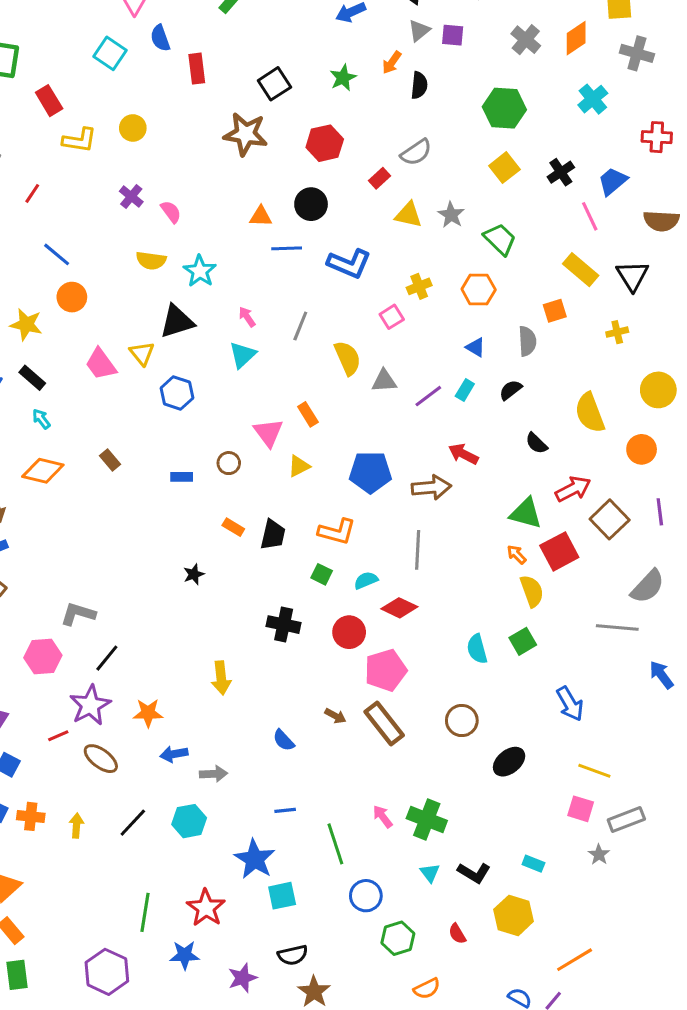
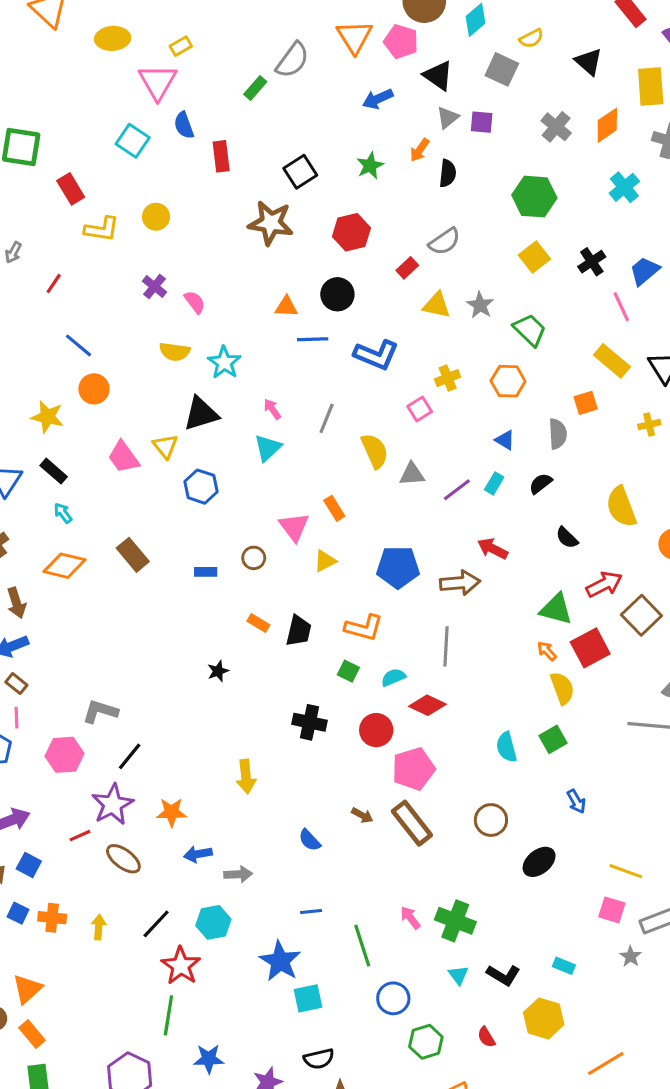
brown rectangle: (110, 460) -> (133, 555), size x1.5
blue arrow: (570, 704) -> (576, 801), moved, size x0.7
red star: (206, 908) -> (181, 966), moved

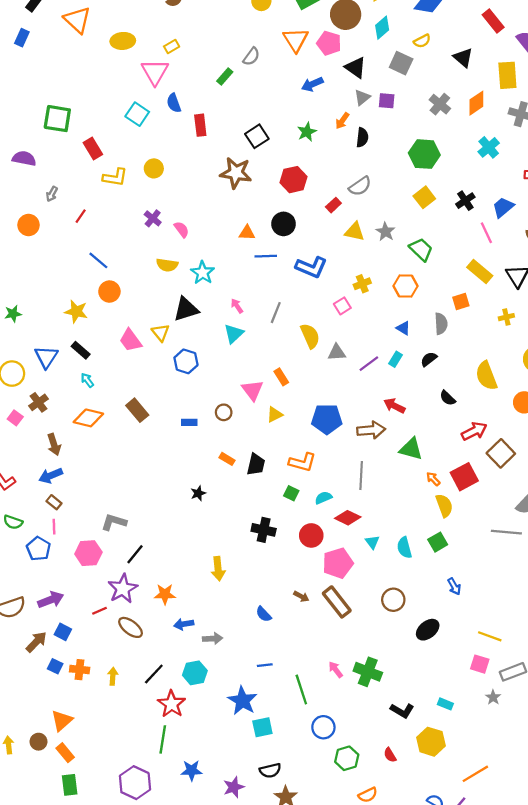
gray semicircle: (292, 60) -> (251, 56), size x0.7
green triangle: (556, 609) -> (411, 449), moved
cyan triangle: (458, 975) -> (372, 542), moved

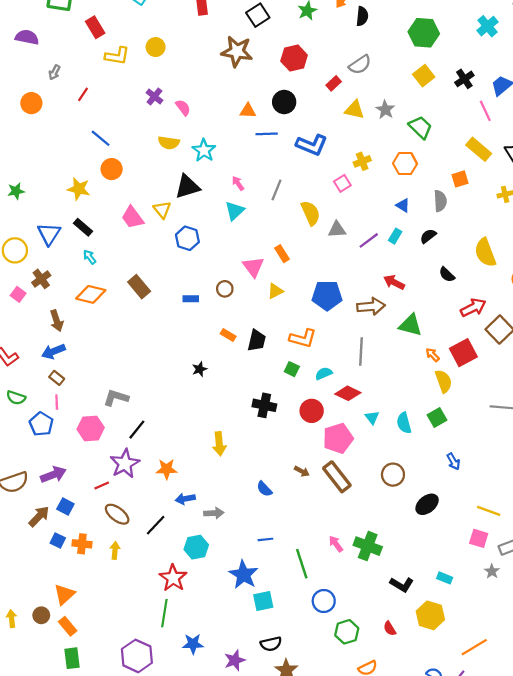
brown ellipse: (131, 627) -> (117, 514), moved
black line: (154, 674) -> (156, 525), moved

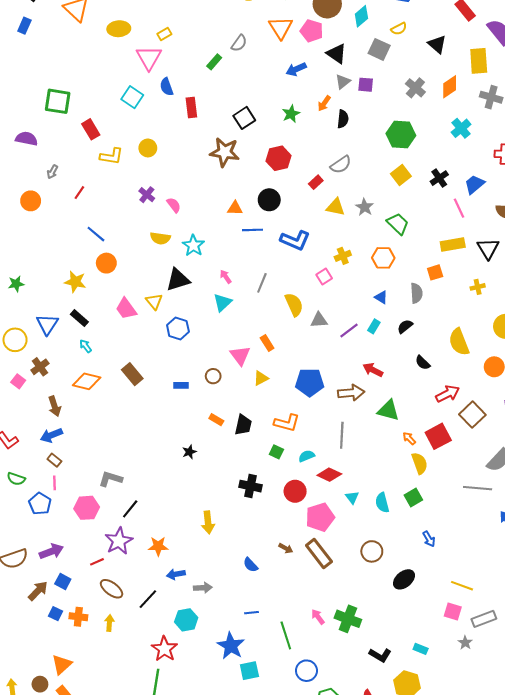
yellow rectangle: (479, 149) -> (453, 244), turned -50

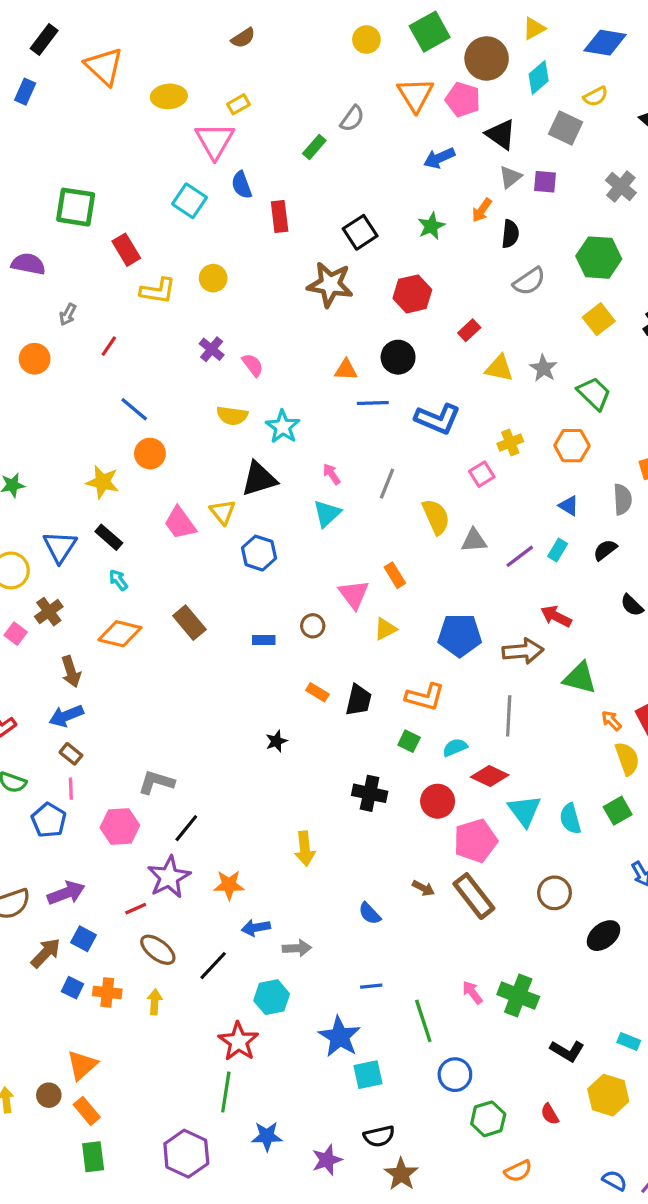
gray semicircle: (341, 165) -> (529, 281), moved
cyan triangle: (352, 497) -> (524, 811), size x1.6

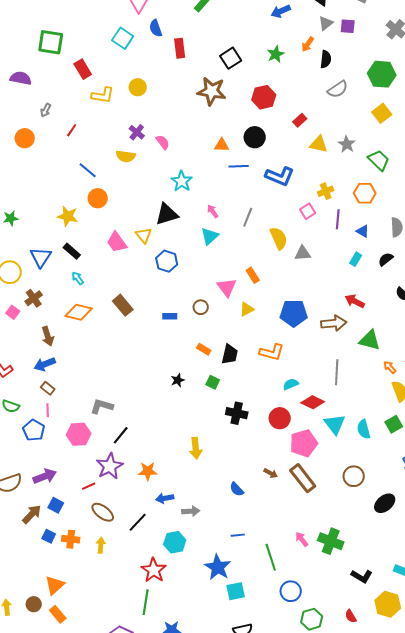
yellow semicircle: (232, 416) -> (126, 156), moved
purple line: (520, 556) -> (338, 219), moved, turned -48
gray line: (509, 716) -> (337, 372), moved
green square: (409, 741) -> (213, 382), moved

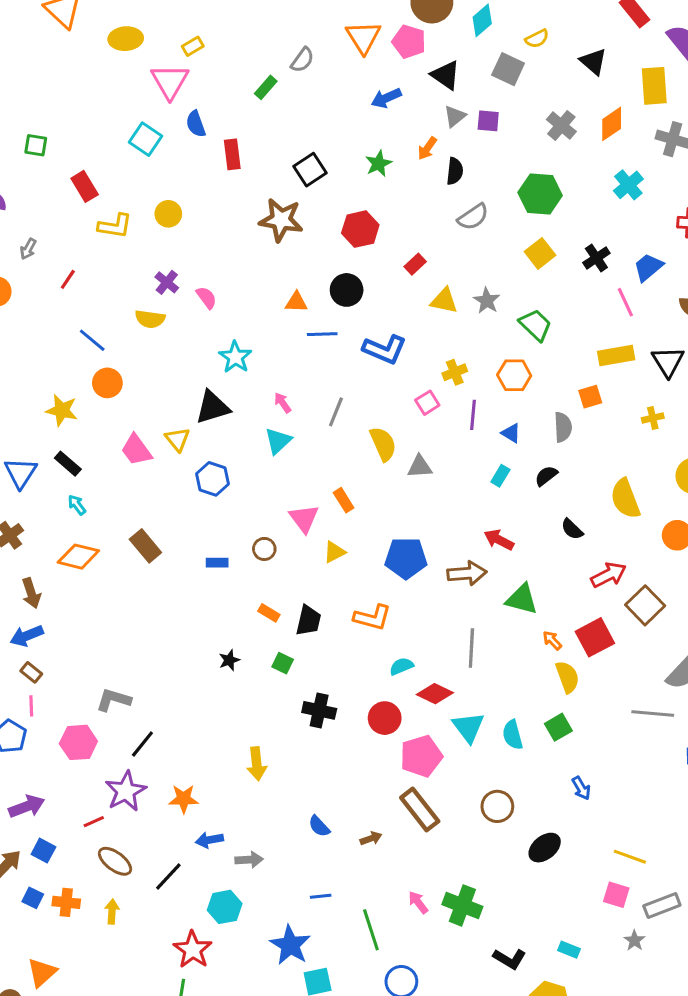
green square: (51, 42) -> (36, 145), size x0.6
brown arrow: (271, 473) -> (371, 838), moved, turned -48

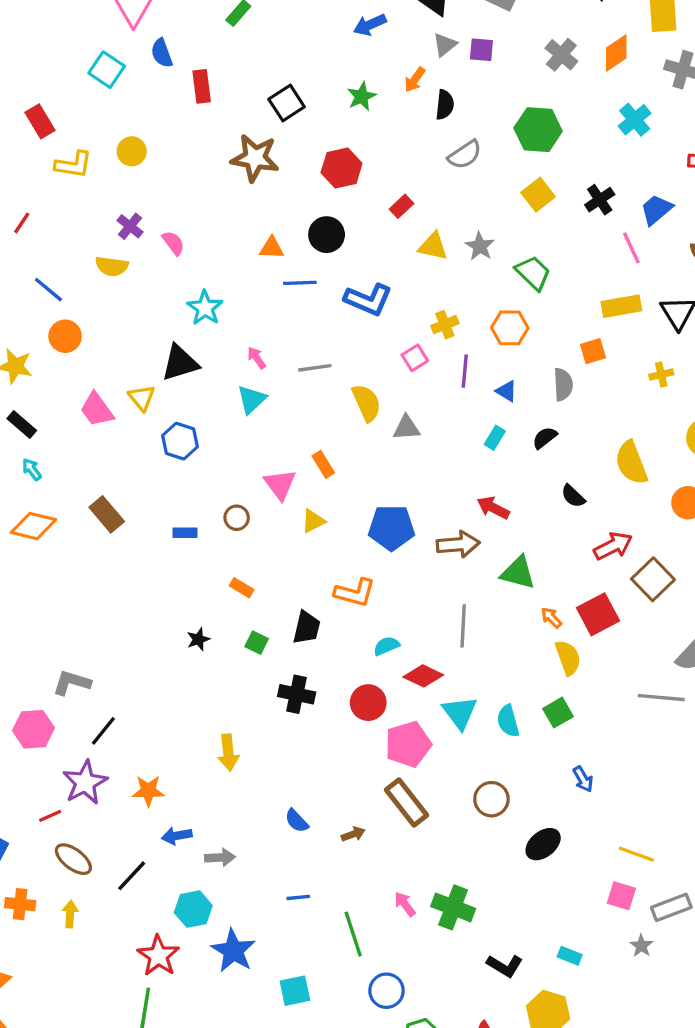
gray line: (336, 412) -> (315, 368), turned 60
black trapezoid: (308, 621) -> (307, 628), moved
blue star: (290, 945) -> (233, 951), moved

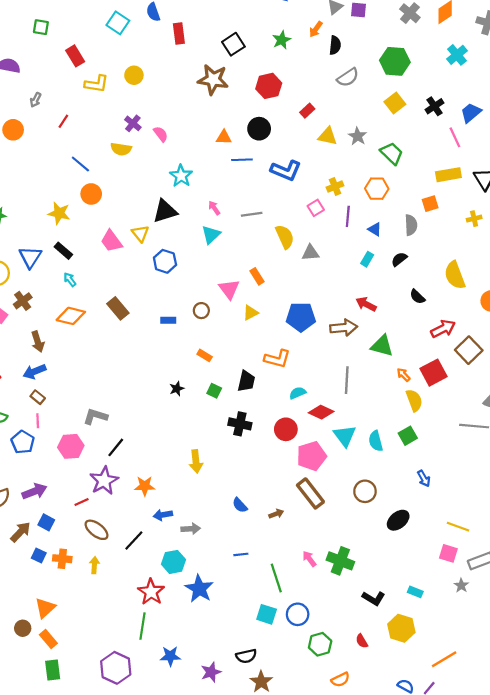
cyan square: (295, 991) -> (267, 614), moved, turned 30

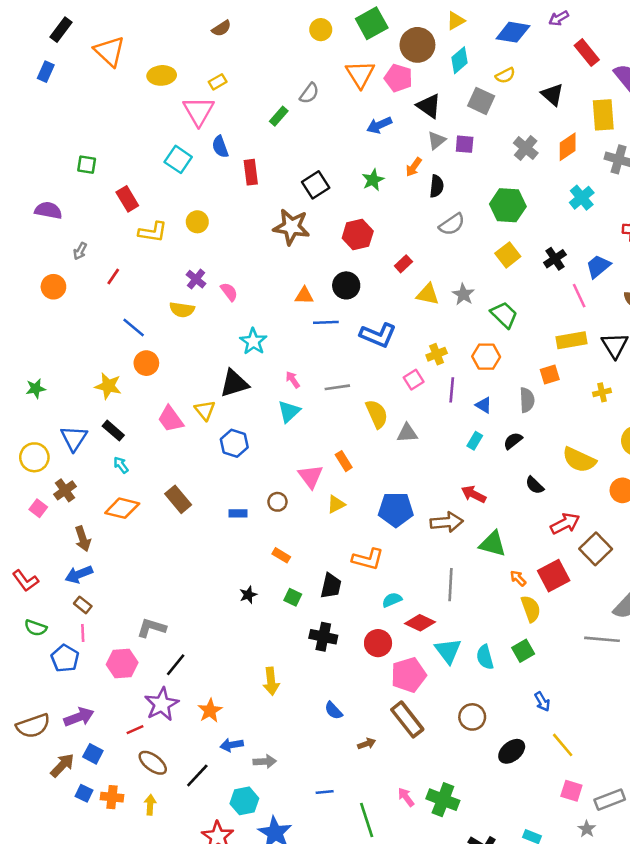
yellow semicircle: (455, 275) -> (579, 460), turned -44
orange star: (145, 486) -> (210, 711), turned -30
blue semicircle: (240, 505) -> (333, 711), moved
yellow line: (458, 527) -> (563, 745), moved, turned 30

